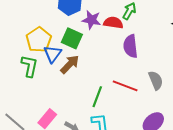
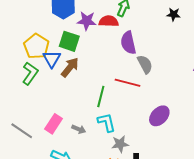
green L-shape: (29, 66) -> (30, 73), turned 30
gray semicircle: (156, 80) -> (145, 64), moved

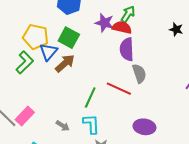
purple star: (87, 21) -> (104, 23), moved
red semicircle: (109, 21) -> (122, 27), moved
yellow pentagon: (36, 46) -> (36, 37), turned -30
purple ellipse: (159, 116) -> (144, 127), turned 45
pink rectangle: (54, 124) -> (25, 116), moved

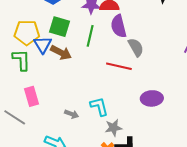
green L-shape: (25, 62) -> (21, 60), turned -35
brown arrow: (65, 63) -> (61, 53), turned 80
green line: (90, 97) -> (90, 36), moved
pink rectangle: (25, 116) -> (31, 96), moved, turned -48

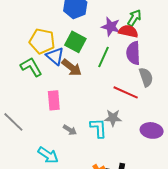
blue triangle: (43, 45) -> (55, 56), turned -30
green L-shape: (21, 60) -> (31, 67), turned -40
pink rectangle: (31, 96) -> (54, 100), moved
gray star: (113, 128) -> (113, 118), moved

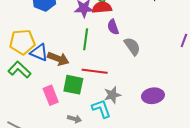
green square: (75, 42) -> (73, 85), moved
purple semicircle: (133, 53) -> (113, 27), size x0.7
red line: (126, 92) -> (95, 71), moved

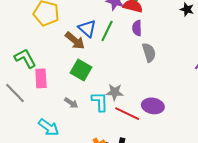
blue triangle: (39, 52) -> (87, 28), moved
green L-shape: (19, 70) -> (25, 58), moved
red line: (95, 71) -> (127, 114), moved
pink rectangle: (51, 95) -> (41, 78), moved

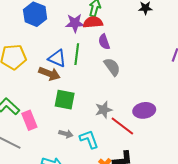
gray semicircle: (149, 52) -> (112, 67), moved
cyan L-shape: (100, 102) -> (89, 139), moved
red line: (127, 114) -> (122, 126), turned 30

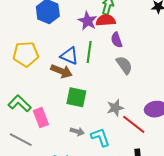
purple star: (75, 23) -> (88, 21), turned 30

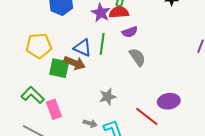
purple semicircle: (117, 40) -> (130, 32), turned -91
green square: (76, 97) -> (59, 68), moved
gray star: (115, 108) -> (108, 97), moved

